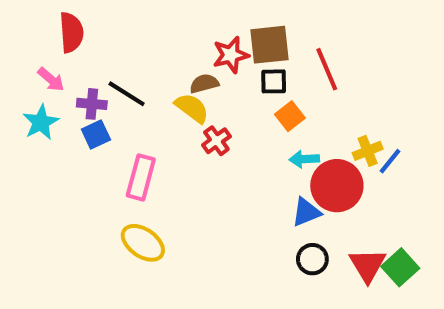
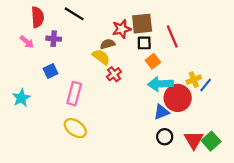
black line: (127, 94) -> (74, 14), moved
purple cross: (92, 104) -> (54, 39), moved
cyan star: (41, 122) -> (21, 98), moved
cyan arrow: (304, 159) -> (160, 84), size x1.6

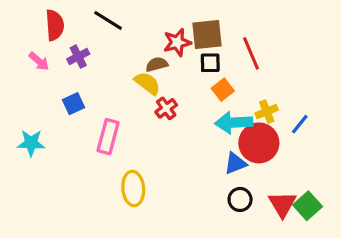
purple cross: (54, 39) -> (78, 57), turned -32
yellow cross: (194, 80) -> (267, 112), moved
cyan star: (21, 98) -> (31, 143), turned 30
yellow ellipse: (75, 128) -> (133, 188), moved, turned 50

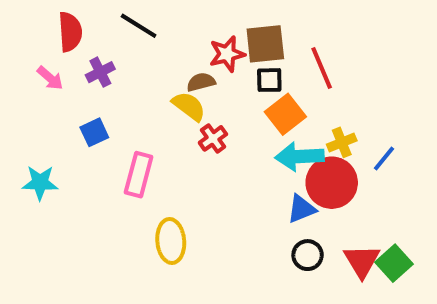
orange square: (223, 90) -> (285, 114), size x1.4

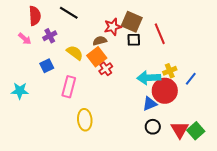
brown square: (265, 44) -> (132, 22), turned 30
yellow semicircle: (189, 106) -> (75, 53), moved
orange square: (285, 114) -> (97, 57), moved

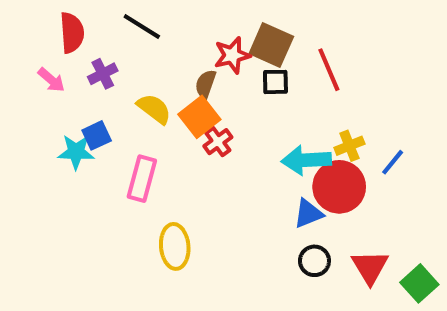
brown semicircle: (100, 41) -> (206, 84), turned -56
cyan star: (20, 91) -> (76, 152), moved
green square: (196, 131) -> (419, 283), moved

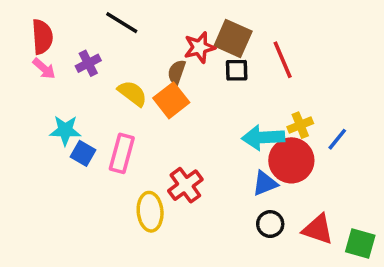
red semicircle: (72, 33) -> (42, 37), moved
blue square: (97, 135) -> (83, 153), moved, turned -35
red cross: (218, 142) -> (185, 185), moved, size x1.4
red triangle: (370, 267) -> (318, 229), turned -40
green square: (419, 283) -> (360, 243), turned -32

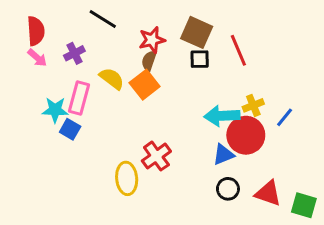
red star: (200, 47) -> (152, 40), moved
pink rectangle: (122, 153) -> (79, 98), moved

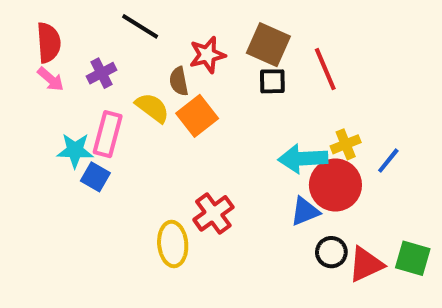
brown semicircle: (149, 61) -> (179, 81), moved, turned -30
black circle: (228, 189) -> (331, 252), moved
red triangle: (268, 193) -> (366, 264), turned -44
green square: (304, 205) -> (413, 258), moved

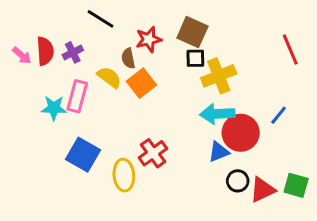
red semicircle: (49, 43) -> (45, 51), moved
red line: (325, 69) -> (290, 50), moved
pink arrow: (51, 79) -> (22, 55), moved
yellow cross: (346, 144) -> (219, 76), moved, size x1.6
blue square: (95, 177) -> (83, 155), moved, size x1.6

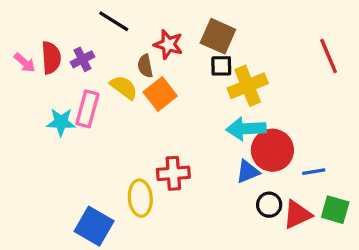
red star: (149, 39) -> (168, 44), turned 30
blue line: (279, 115) -> (314, 172), moved, turned 42
red cross: (153, 153) -> (173, 173), turned 32
blue square: (83, 155) -> (94, 226), moved

